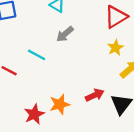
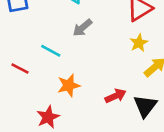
orange star: (60, 104) -> (69, 85), moved

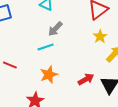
cyan line: (51, 51) -> (46, 47), moved, turned -42

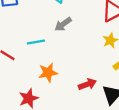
cyan line: (46, 47) -> (36, 42), moved

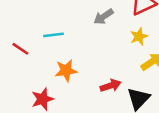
gray arrow: (63, 24) -> (104, 17), moved

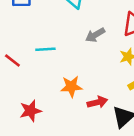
orange star: (66, 70) -> (71, 87), moved

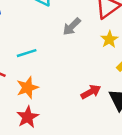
orange star: (71, 87) -> (27, 88), moved

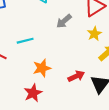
orange star: (27, 88) -> (42, 68), moved
red star: (28, 117) -> (33, 93), moved

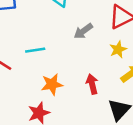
red arrow: (76, 76) -> (92, 84), moved, turned -84

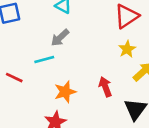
gray arrow: (83, 31) -> (60, 38), moved

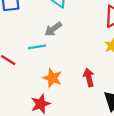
orange star: (65, 92) -> (52, 78), turned 30

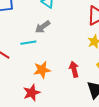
orange star: (52, 78) -> (42, 70), turned -30

